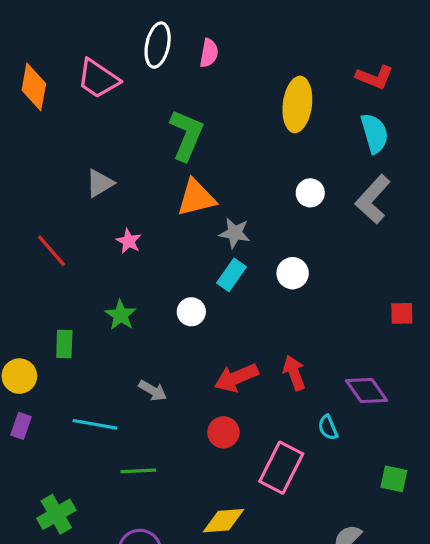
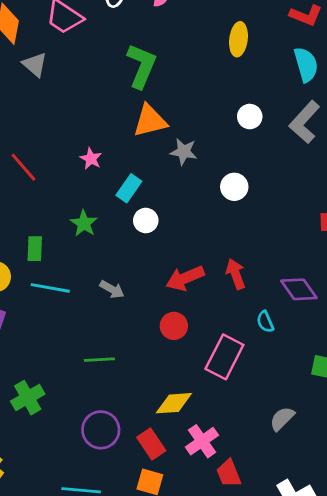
yellow ellipse: (297, 104) -> (238, 39), size x0.7
gray triangle: (100, 183) -> (35, 65), moved, turned -48
cyan rectangle: (231, 275) -> (129, 188), moved
cyan line: (95, 424) -> (50, 288), moved

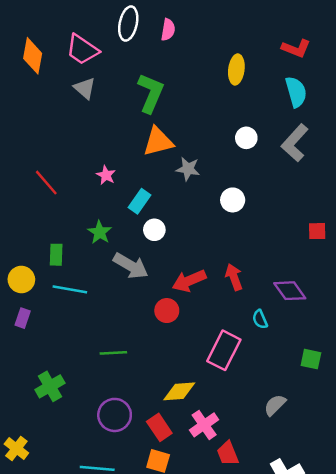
gray triangle: (35, 65) -> (85, 88), moved
gray arrow: (112, 289) -> (131, 266), moved, size x1.6
red circle: (174, 326) -> (167, 311), moved

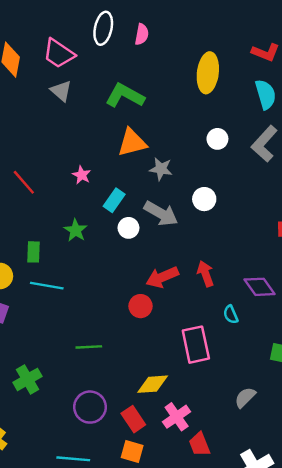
yellow ellipse: (236, 69) -> (208, 73), size x1.4
green L-shape: (151, 93) -> (125, 96), turned -84
gray arrow: (131, 266) -> (161, 213), moved
pink rectangle: (224, 350) -> (196, 345), turned -39

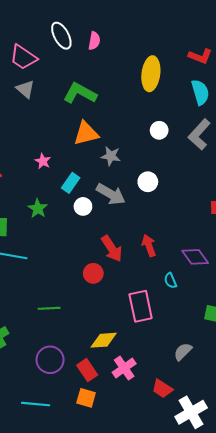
white ellipse: (103, 28) -> (61, 36), turned -40
red arrow: (162, 277) -> (112, 249), turned -100
red trapezoid: (199, 444) -> (162, 389), moved, turned -35

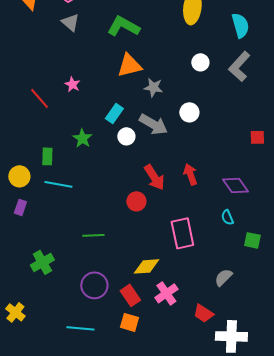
pink star: (43, 161) -> (72, 84), moved
cyan semicircle: (170, 281) -> (227, 217), moved
white cross: (191, 412) -> (231, 336), turned 32

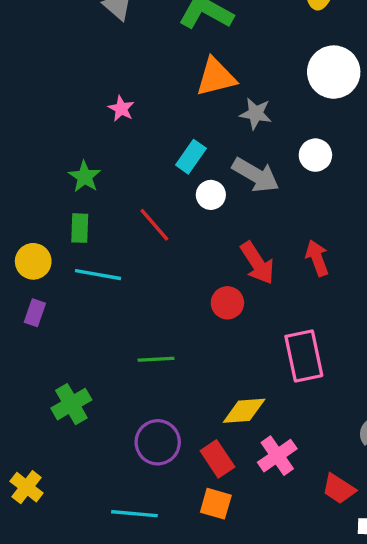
white circle: (200, 62) -> (334, 72), size x1.8
red line: (39, 98) -> (154, 225), moved
green star: (82, 138) -> (85, 177), moved

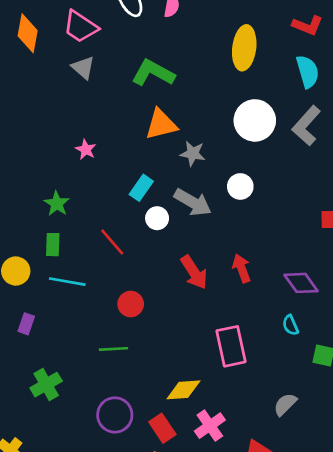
red circle: (227, 303) -> (131, 304), moved
purple rectangle: (35, 313) -> (26, 324), moved

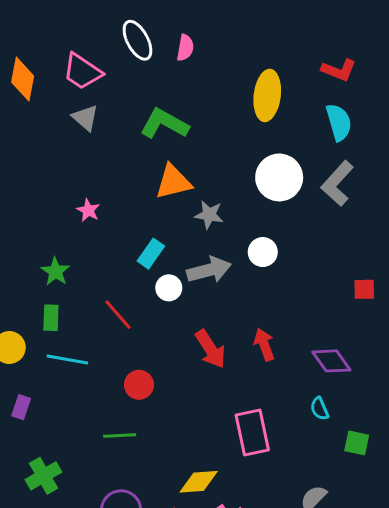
gray arrow: (193, 202) -> (209, 270), turned -45

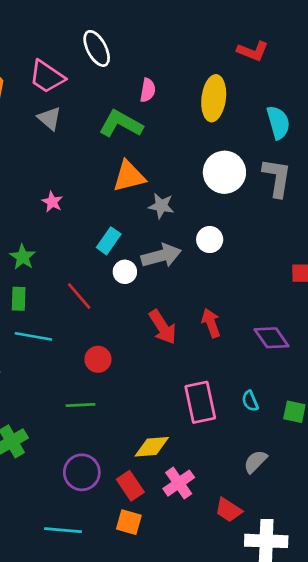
pink semicircle: (185, 48) -> (148, 90), moved
red L-shape: (339, 70) -> (253, 51), moved
gray L-shape: (337, 183) -> (277, 178), turned 147
cyan semicircle: (319, 409) -> (250, 401), moved

